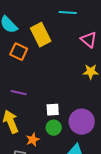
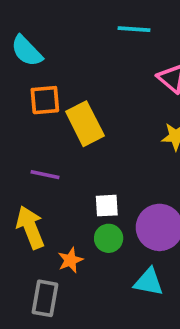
yellow rectangle: (41, 35) -> (85, 124), moved
orange square: (19, 52) -> (45, 100), turned -30

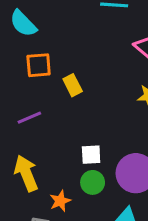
yellow rectangle: (85, 124) -> (73, 85), size x0.6
purple line: (45, 175) -> (29, 118), moved, turned -35

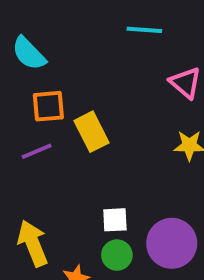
yellow rectangle: (73, 85) -> (91, 132), size x1.4
purple line: (29, 118) -> (37, 151), moved

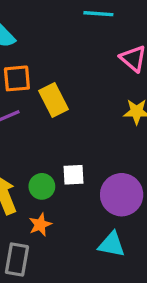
green circle: (117, 255) -> (42, 186), moved

